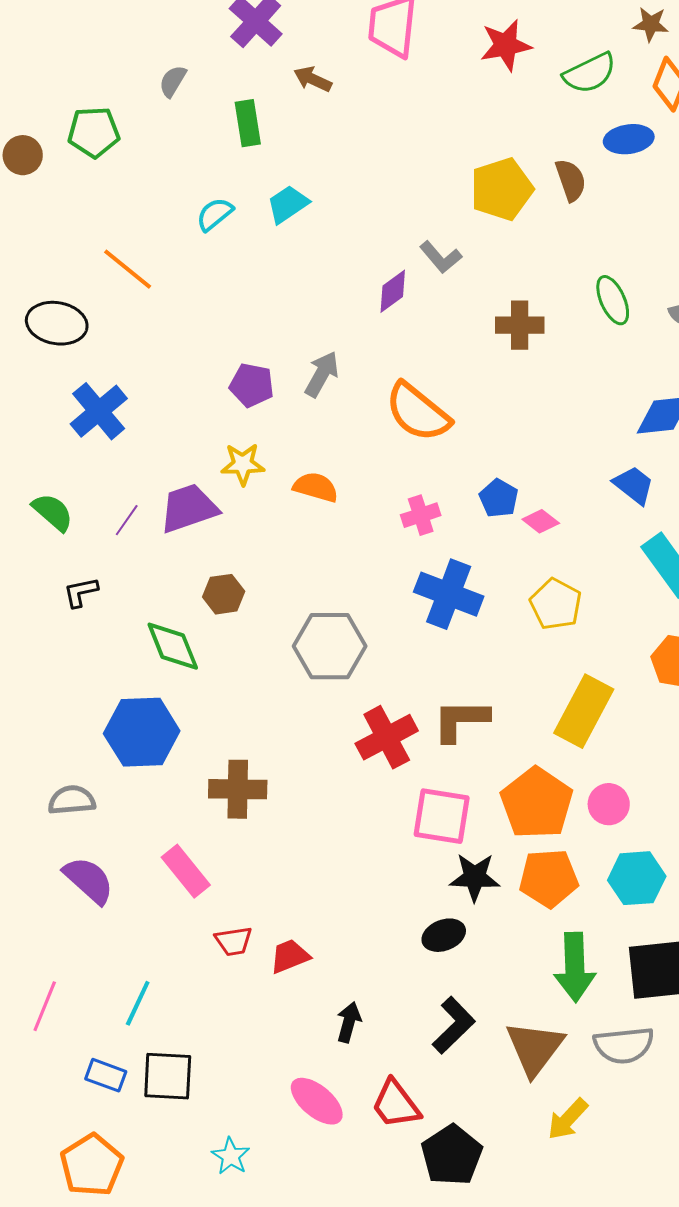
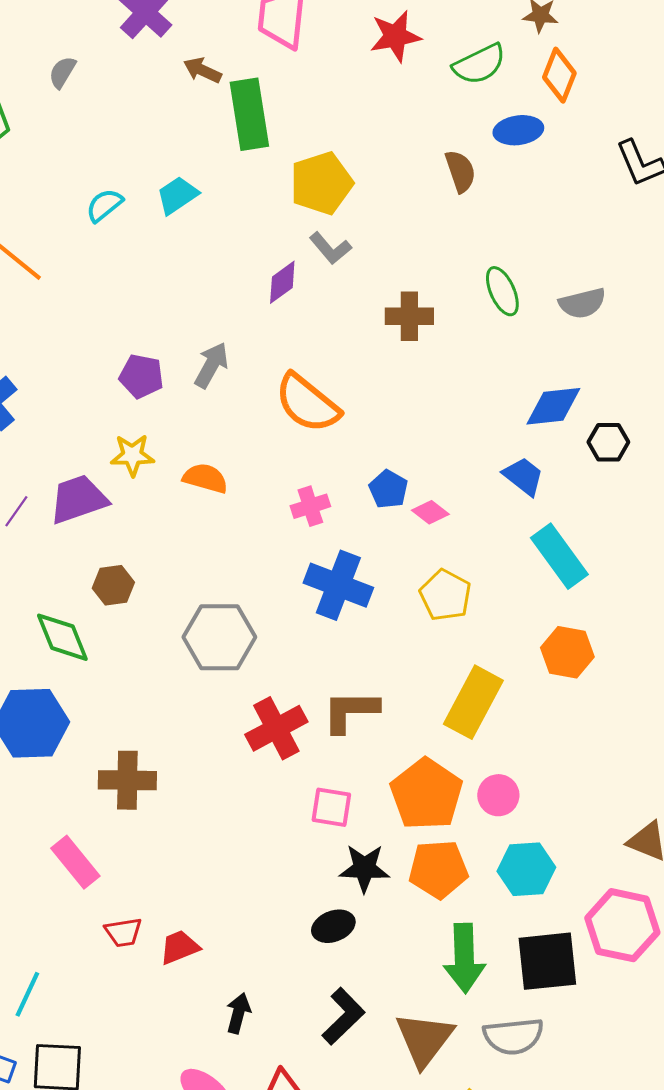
green rectangle: (248, 123) -> (249, 114), moved, size x1.5
yellow pentagon: (502, 189) -> (321, 183), moved
pink square: (442, 816) -> (331, 807), size x0.7

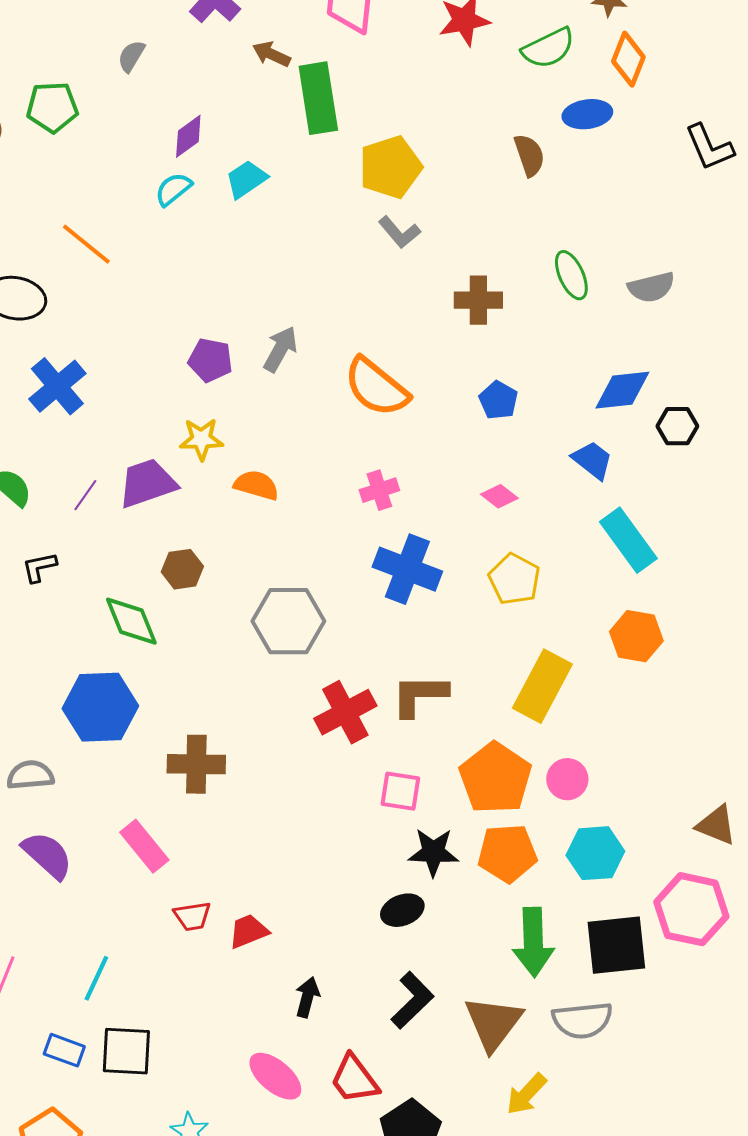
purple diamond: (282, 282) -> (188, 136), moved
orange semicircle: (205, 478) -> (256, 485), moved
blue pentagon: (388, 489) -> (498, 400), moved

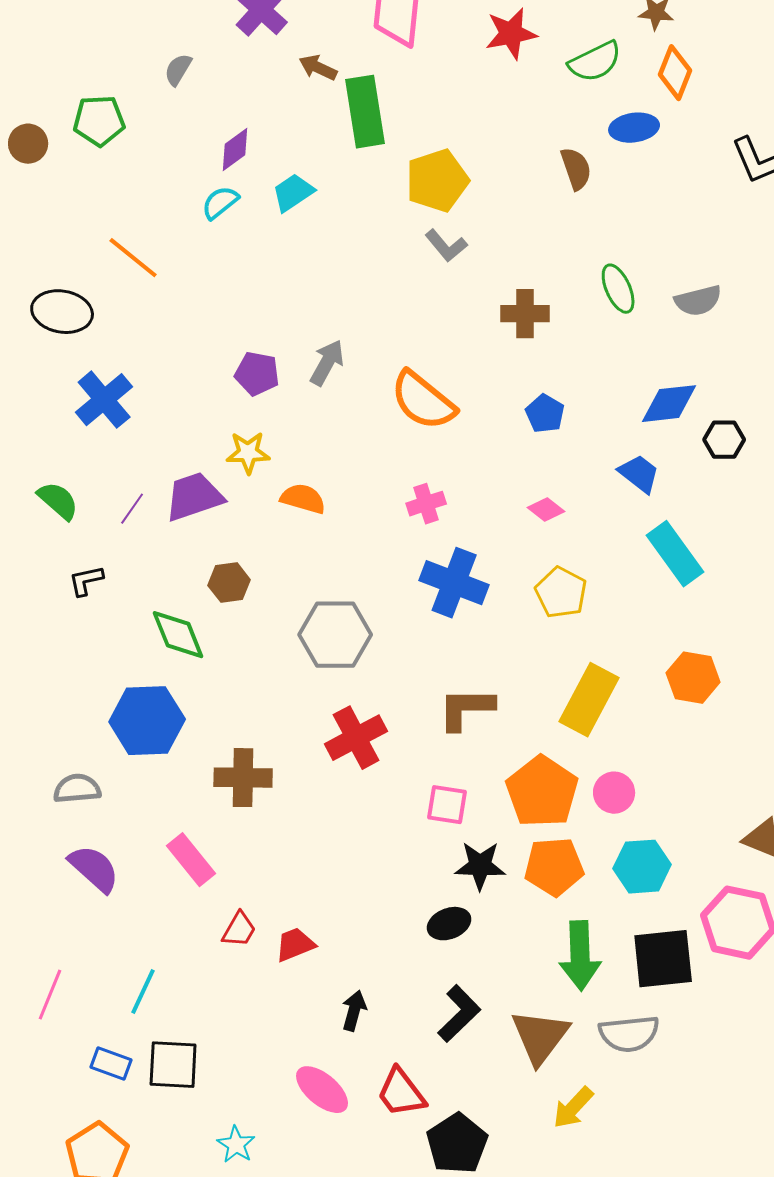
orange hexagon: (636, 636) -> (693, 678), moved
red cross: (345, 712) -> (356, 738), moved
red trapezoid: (192, 916) -> (239, 930), turned -51

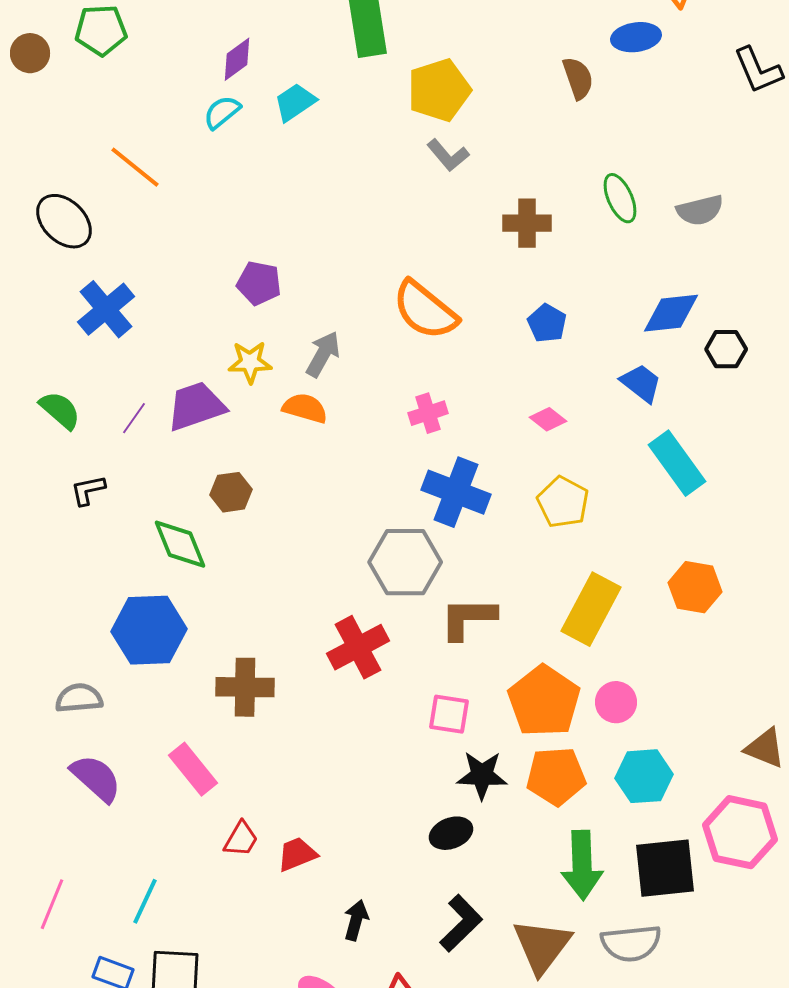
black ellipse: (62, 312) -> (64, 221), turned 34
gray arrow: (327, 363) -> (323, 354), moved
gray hexagon: (335, 635) -> (405, 562), moved

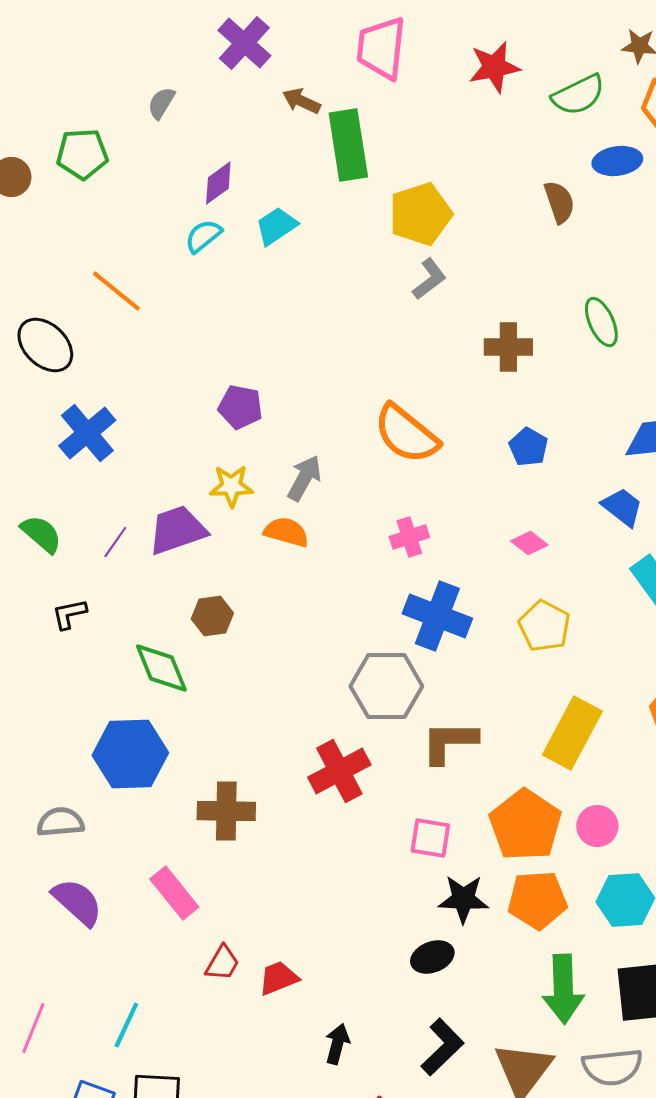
gray L-shape: (448, 155) -> (429, 279), turned -87

